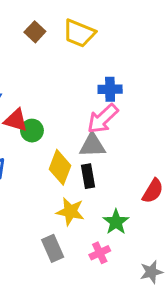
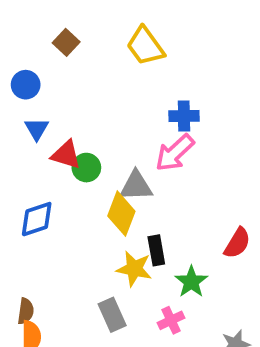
brown square: (35, 32) -> (66, 42), moved
yellow trapezoid: (79, 33) -> (145, 46), turned 32
gray triangle: (92, 145) -> (136, 186), moved
black rectangle: (88, 176) -> (156, 250), moved

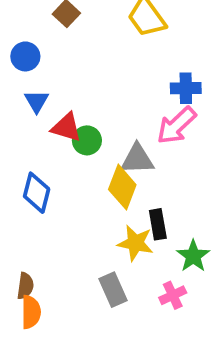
blue diamond: (37, 219) -> (37, 193), turned -57

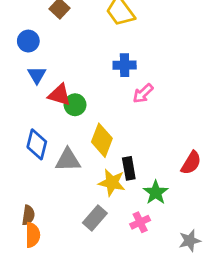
blue cross: (186, 88) -> (125, 65), moved
pink arrow: (176, 125) -> (143, 93), size x0.7
gray triangle: (137, 159) -> (68, 160), moved
gray rectangle: (113, 290) -> (95, 218), turned 65

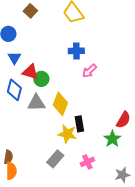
blue diamond: (37, 144) -> (14, 90), moved
gray triangle: (68, 160) -> (36, 103), moved
green star: (156, 192) -> (112, 139), moved

